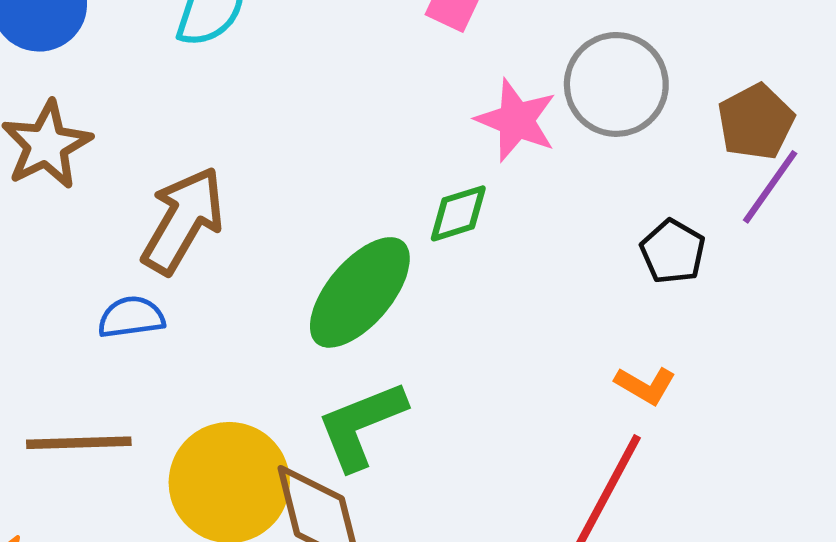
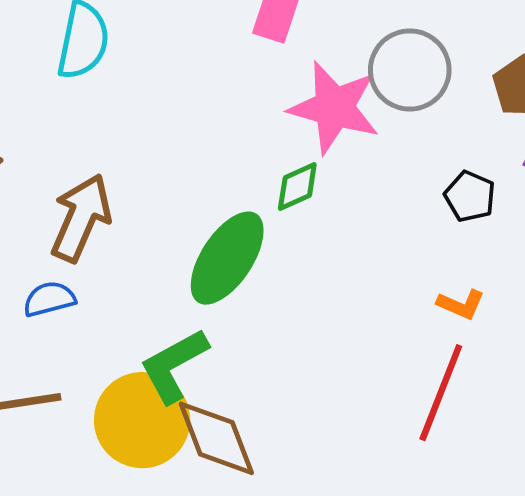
pink star: (516, 120) -> (334, 108), size x1.4
green L-shape: (361, 425) -> (174, 366), moved

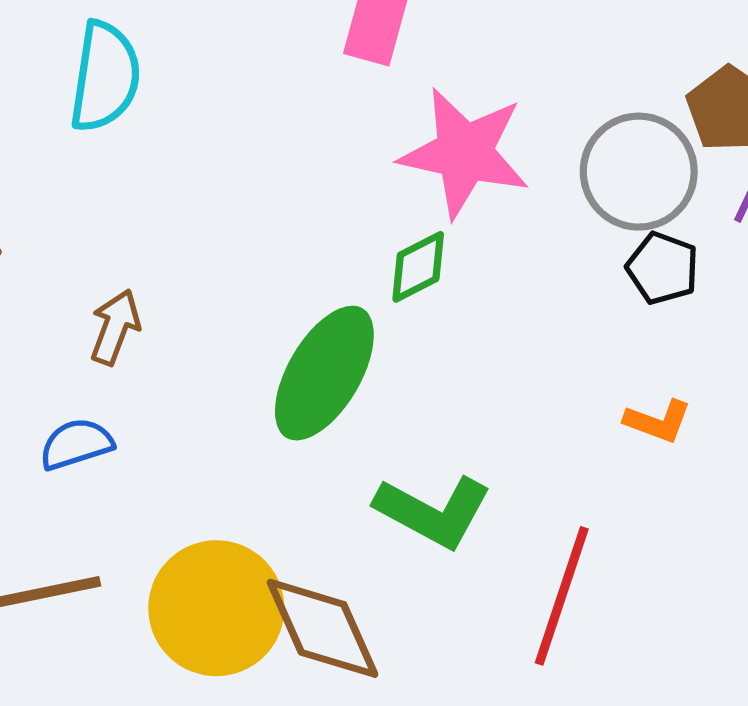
gray circle: (410, 70) -> (639, 172), moved
brown arrow: (81, 218) -> (115, 327), size x0.6
green L-shape: (174, 366) -> (433, 511), moved, turned -120
red line: (441, 393) -> (562, 596), moved

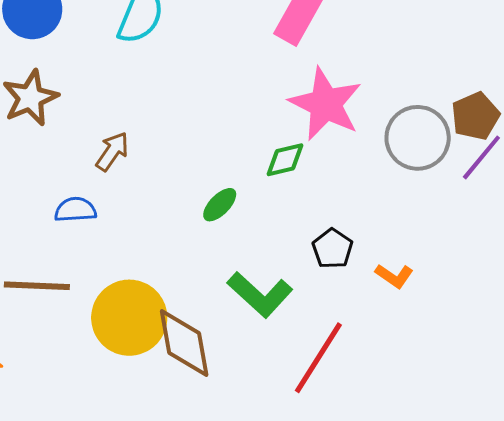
black pentagon: (663, 268) -> (332, 249), moved
green ellipse: (324, 373) -> (220, 205), size x0.5

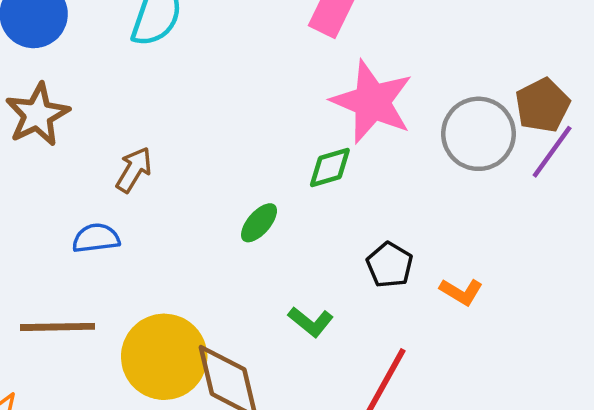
green L-shape: (260, 295) -> (311, 322), size x0.6

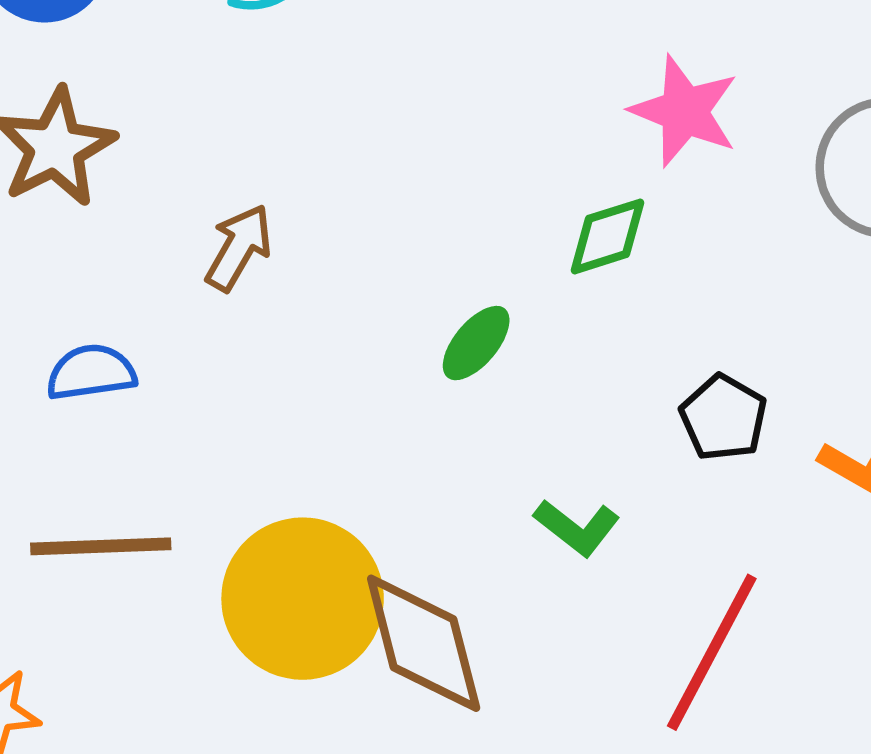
pink star: (372, 102) -> (684, 111), size x0.7
blue semicircle: (96, 238) -> (91, 372), moved

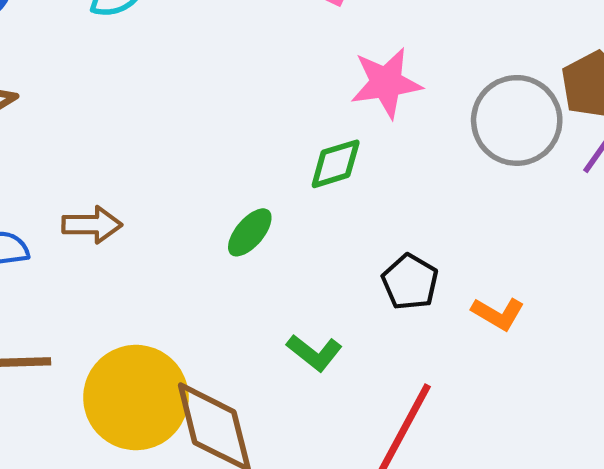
pink star: (684, 111) -> (386, 83), turned -30
brown arrow: (239, 248) -> (92, 225), moved, turned 60

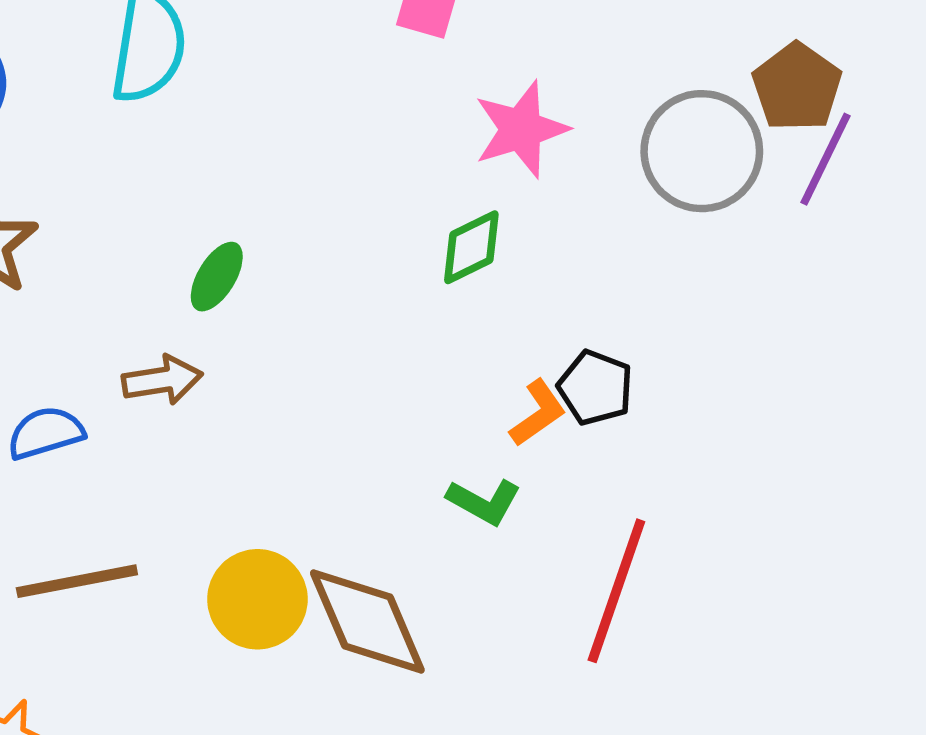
green ellipse: (250, 232) -> (217, 277), moved
orange L-shape: (498, 314) -> (538, 413), moved, turned -56
yellow circle: (136, 398) -> (257, 599), size x0.7

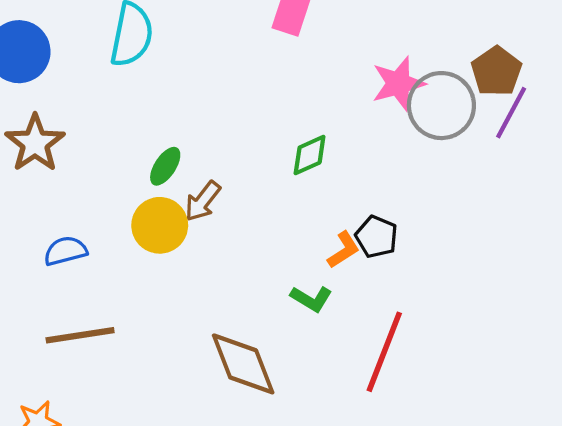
pink star: (521, 129) -> (398, 83), moved
brown arrow: (162, 380) -> (203, 201), moved, turned 135
yellow circle: (257, 599) -> (160, 225), moved

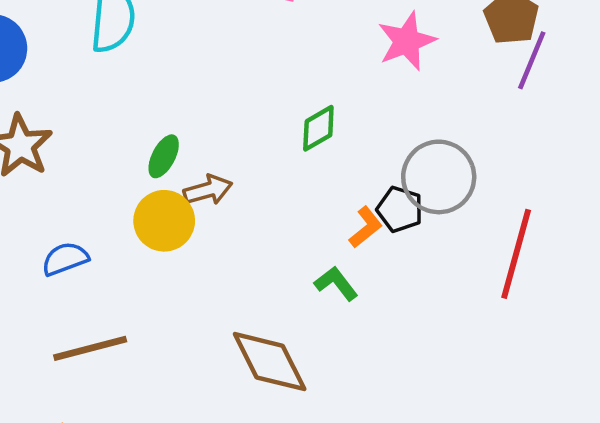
gray circle: (441, 106) -> (439, 177), moved
brown arrow: (203, 201) -> (208, 190), turned -138
green L-shape: (311, 299) -> (336, 283), turned -153
red line: (384, 352) -> (516, 254), moved

